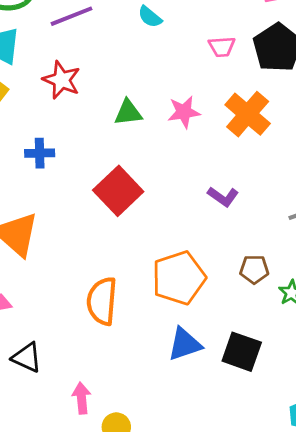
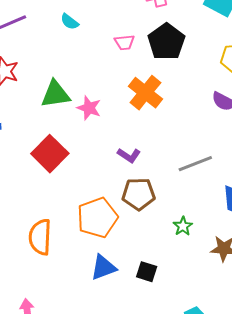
pink star: (184, 112) -> (89, 108), moved, turned 30
green triangle: (128, 113) -> (55, 94), size x1.4
brown pentagon: (254, 269) -> (139, 194), moved, size x1.5
black square: (242, 352) -> (147, 272), size x0.7

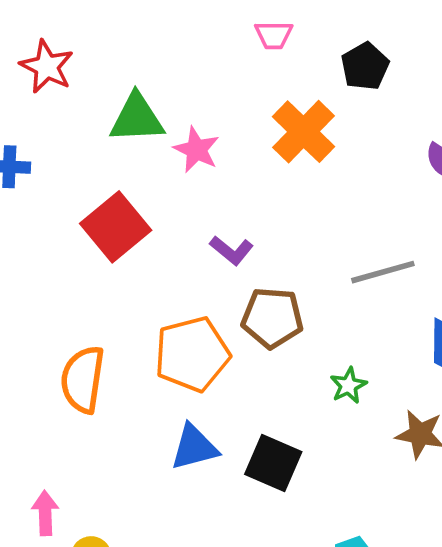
black pentagon: (166, 42) -> (365, 66), moved, size x0.7
purple L-shape: (129, 155) -> (232, 250), moved
black square: (147, 272) -> (273, 463), size x1.4

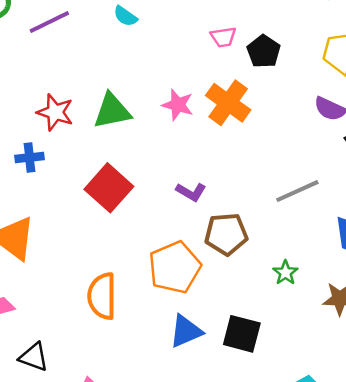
pink trapezoid: (274, 35) -> (223, 37), moved
red star: (47, 67) -> (55, 112), moved
pink star: (196, 150) -> (178, 105), moved

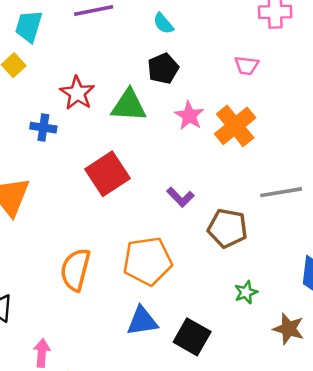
black pentagon: (264, 51) -> (163, 69), moved
gray line: (297, 191) -> (281, 192), moved
brown pentagon: (226, 234) -> (228, 228), moved

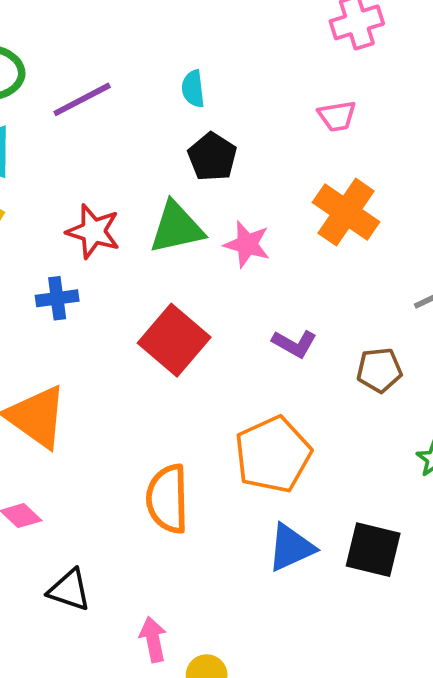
cyan semicircle: (163, 23) -> (193, 89), turned 50
pink star: (189, 116) -> (247, 244), moved
brown pentagon: (228, 228) -> (379, 370), size x0.7

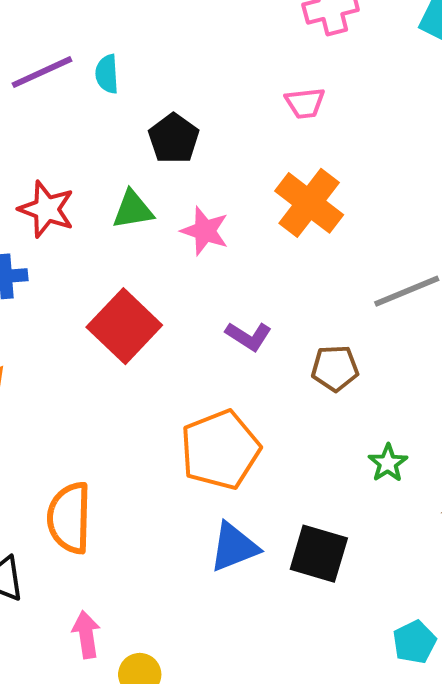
cyan semicircle: (193, 89) -> (107, 74), moved
green triangle: (177, 228) -> (133, 210), size x0.7
orange semicircle: (167, 499) -> (69, 518), moved

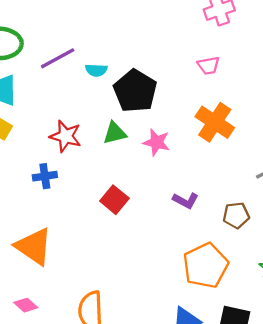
cyan semicircle: (107, 74) -> (96, 70), moved, turned -80
black pentagon: (174, 139) -> (135, 91), size x1.5
red square: (124, 326) -> (114, 200), size x0.7
orange pentagon: (220, 450) -> (206, 266), moved

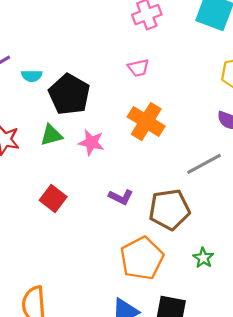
brown pentagon: (236, 215) -> (169, 209), size x1.6

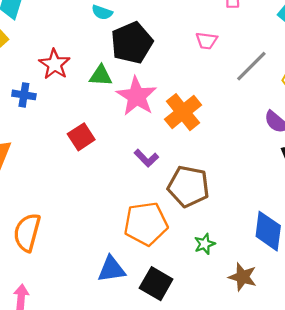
orange cross: (146, 122) -> (183, 112), moved
pink star: (91, 142) -> (137, 96), size x1.5
gray line: (204, 164) -> (251, 66), moved, turned -36

